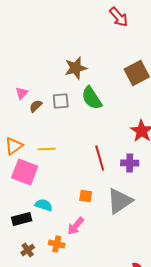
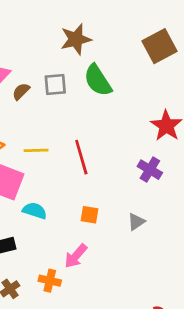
red line: (100, 158) -> (81, 157), moved
purple cross: (130, 163) -> (150, 170), turned 30
gray triangle: (120, 201) -> (136, 222), size x0.5
cyan semicircle: (44, 205) -> (35, 211), moved

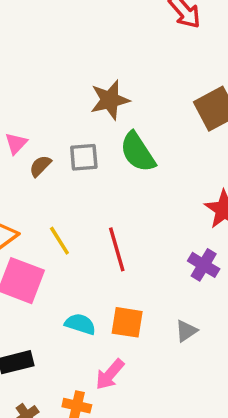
yellow line: (36, 150) -> (59, 241), turned 60
cyan semicircle: (35, 211) -> (80, 324), moved
orange square: (90, 215) -> (127, 322), size x1.4

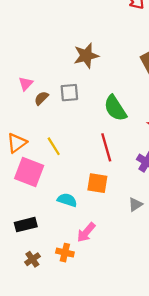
green semicircle: (138, 152) -> (115, 108), moved
red line: (117, 249) -> (106, 147), moved
orange square: (127, 322) -> (97, 183), moved

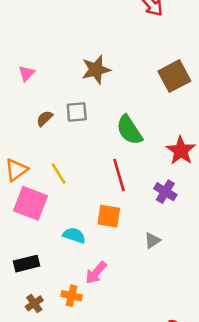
pink triangle: (26, 84) -> (27, 73), moved

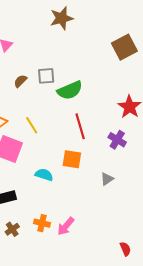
brown star: (96, 70) -> (62, 18), moved
green semicircle: (129, 130) -> (70, 90), moved, turned -80
pink arrow: (96, 273) -> (66, 226), moved

